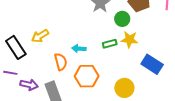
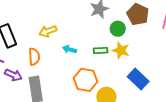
yellow arrow: (40, 36) -> (48, 31), moved
orange semicircle: (61, 62) -> (34, 57), moved
orange hexagon: (87, 76) -> (85, 80), moved

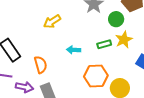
yellow arrow: (48, 31) -> (52, 22), moved
yellow star: (121, 50) -> (124, 40), turned -30

